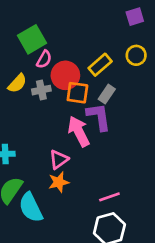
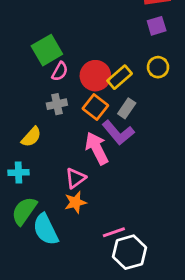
red circle: (65, 75) -> (95, 76), moved
yellow semicircle: (17, 83) -> (31, 137), moved
orange square: (77, 93) -> (95, 107), turned 30
purple L-shape: (99, 117) -> (118, 133), turned 148
pink line: (109, 197) -> (114, 232), moved

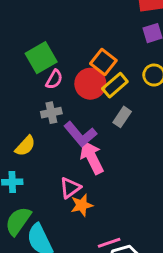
orange square: (95, 107) -> (103, 62), moved
purple L-shape: (118, 133) -> (80, 134), moved
orange star: (75, 202) -> (82, 205), moved

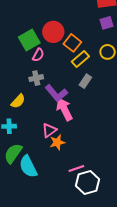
red circle: (90, 84) -> (53, 32), moved

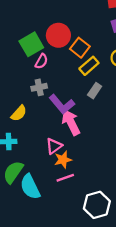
pink line: (76, 168) -> (65, 178), moved

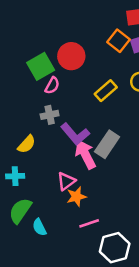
orange square: (80, 48) -> (119, 41), moved
gray rectangle: (95, 91) -> (107, 144), moved, size x1.5
pink line: (65, 178) -> (89, 223), moved
cyan semicircle: (30, 187) -> (39, 227), size x0.6

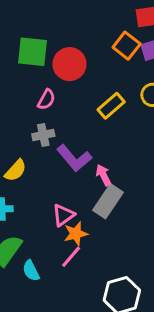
green square: (41, 66) -> (32, 52), moved, turned 36
gray rectangle: (107, 144) -> (108, 201), moved
pink arrow: (85, 154) -> (103, 175), moved, size x0.6
pink line: (89, 223) -> (71, 257), moved, turned -30

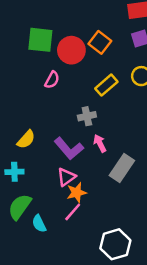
orange square: (127, 46) -> (100, 42), moved
gray cross: (43, 135) -> (87, 116), moved
purple L-shape: (74, 158) -> (69, 149), moved
gray rectangle: (108, 201) -> (122, 168), moved

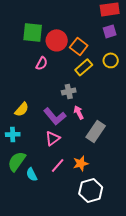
orange square: (100, 42) -> (79, 46), moved
orange star: (77, 193) -> (81, 163), moved

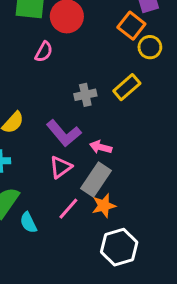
orange square: (79, 46) -> (131, 26), moved
yellow rectangle: (84, 67) -> (127, 87), moved
pink arrow: (79, 112) -> (101, 147), moved, turned -48
gray rectangle: (96, 131) -> (96, 179), moved

